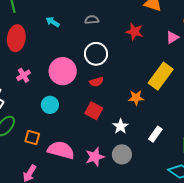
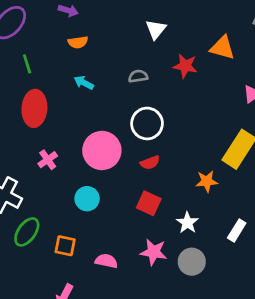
red star: (134, 32) -> (185, 66), moved
pink semicircle: (61, 150) -> (106, 261), size x0.6
pink star: (95, 157) -> (154, 252), moved, turned 30

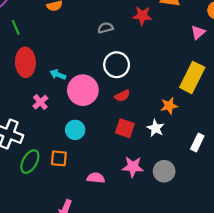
cyan arrow: (84, 83) -> (58, 75), moved
white star: (187, 223) -> (155, 128), moved
orange square: (65, 246) -> (59, 158), moved

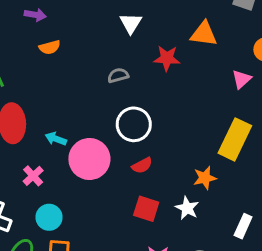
cyan circle: (75, 130) -> (49, 217), moved

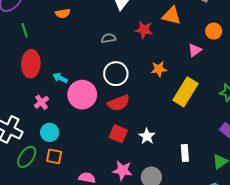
red semicircle: (142, 165) -> (119, 103), size x1.5
orange star: (205, 178) -> (159, 69), moved
white rectangle: (243, 226) -> (185, 153), turned -35

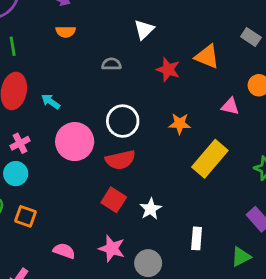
gray semicircle: (109, 38) -> (111, 64), moved
pink triangle: (195, 50) -> (230, 106), turned 40
cyan arrow: (60, 78) -> (51, 102), moved
cyan circle: (50, 132) -> (16, 174), moved

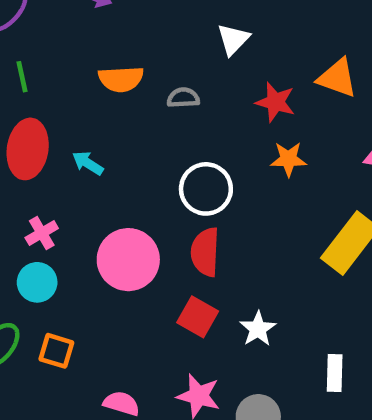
orange semicircle: (66, 32) -> (121, 79), moved, size x1.4
orange star: (180, 124) -> (288, 159), moved
pink circle: (75, 142) -> (128, 260), moved
red semicircle: (120, 160) -> (205, 252), turned 108

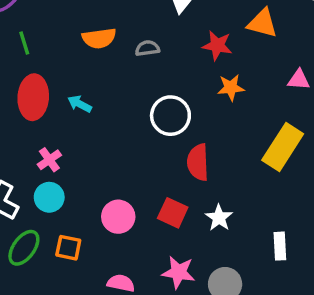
red semicircle: (205, 252) -> (198, 162), moved
pink circle: (128, 260) -> (118, 217), moved, size x0.7

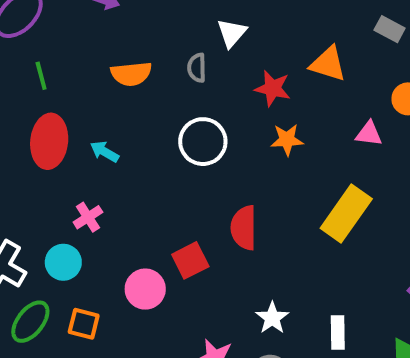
gray semicircle: (147, 48) -> (197, 68), moved, turned -85
white circle: (170, 116) -> (203, 142), moved
pink cross: (49, 160) -> (88, 217), moved
red square: (173, 213) -> (190, 260), moved, turned 36
white star: (219, 218) -> (272, 318), moved

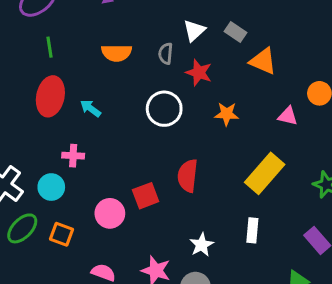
gray rectangle: (390, 29) -> (235, 32), moved
red star: (273, 88) -> (199, 73), moved
pink cross: (88, 217) -> (73, 156), turned 30
white rectangle: (338, 332) -> (252, 230), moved

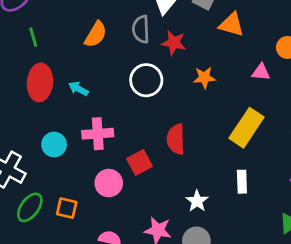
orange semicircle: (117, 53) -> (96, 34), turned -52
gray semicircle: (166, 54) -> (141, 29), size x1.4
pink cross: (73, 156) -> (98, 134), moved, size x1.5
cyan circle: (51, 187) -> (54, 145), moved

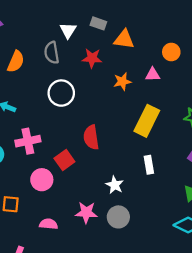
red star: (174, 43) -> (92, 58), moved
orange star: (204, 78) -> (122, 81), moved

